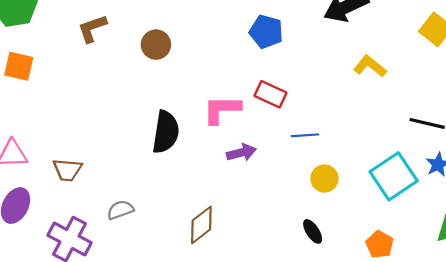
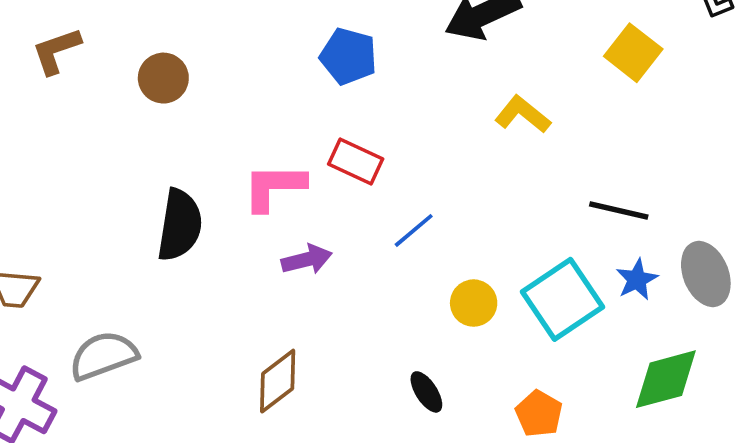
blue line: (305, 135) -> (414, 230), turned -36
yellow circle: (324, 179) -> (474, 303), moved
gray semicircle: (120, 210) -> (103, 356), size x1.5
brown diamond: (201, 225) -> (278, 381), moved

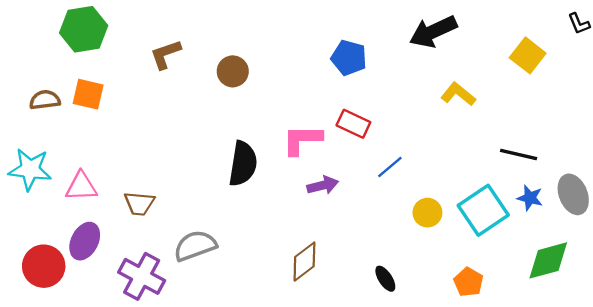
blue star: (637, 279) -> (530, 198), turned -30
black ellipse: (426, 392) -> (385, 279), moved

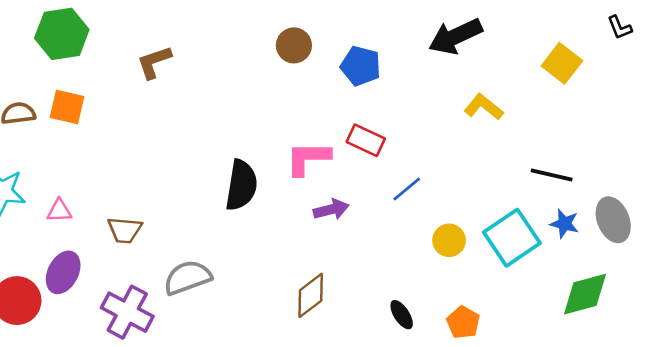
brown circle: (233, 71) -> (294, 45), moved
pink triangle: (81, 186) -> (59, 211), size x0.7
orange pentagon: (468, 282) -> (463, 322), moved

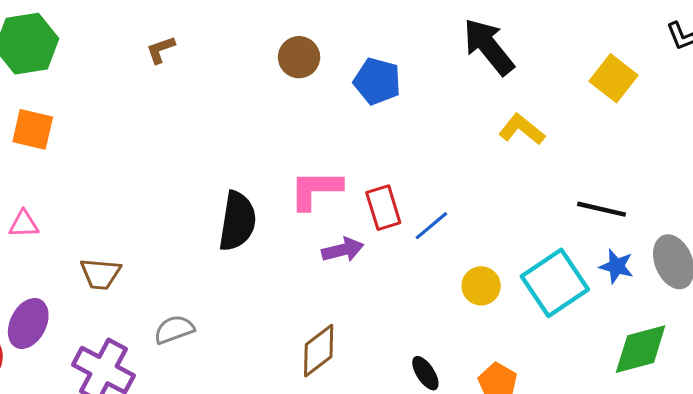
black arrow: (455, 36) -> (489, 47), turned 76
brown L-shape: (154, 62) -> (161, 50), moved, size x0.7
red rectangle: (366, 140) -> (383, 208), moved, turned 48
pink triangle: (59, 211) -> (24, 224), moved
gray semicircle: (187, 277) -> (174, 330), size x0.7

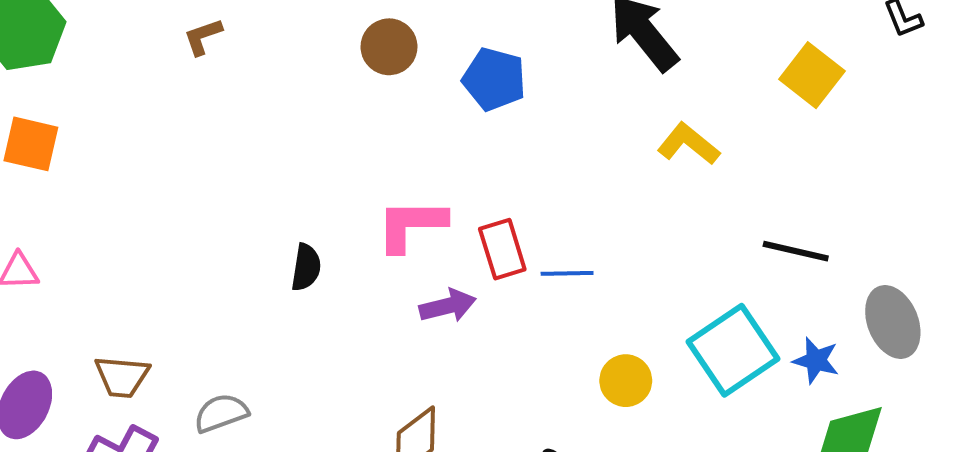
black semicircle: (237, 221) -> (306, 267), size x0.6
blue line: (431, 226) -> (567, 273), turned 39
blue star: (617, 266) -> (816, 360), moved
brown trapezoid: (100, 274) -> (122, 377), moved
yellow circle: (481, 286) -> (626, 381), moved

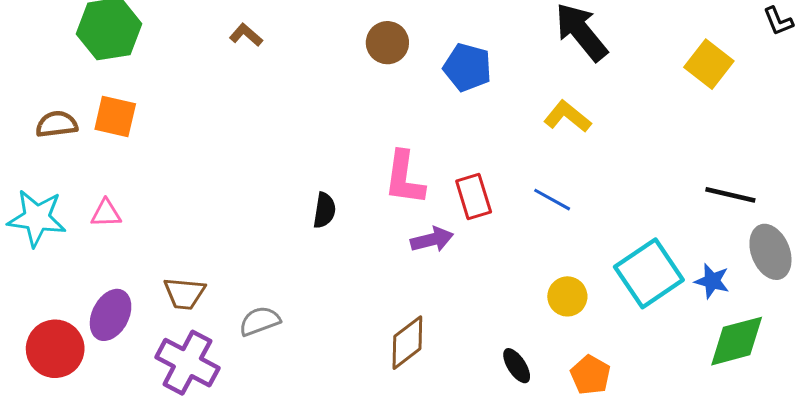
brown L-shape: (203, 37) -> (246, 35), turned 60
yellow L-shape: (688, 144) -> (567, 116), moved
pink L-shape: (411, 225) -> (404, 178), turned -82
black line: (796, 251) -> (730, 195), moved
blue line: (567, 273) -> (552, 200), moved, turned 30

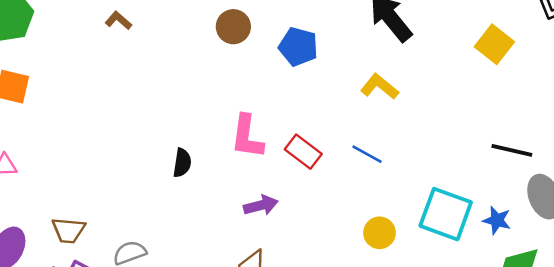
red rectangle: (474, 196) -> (303, 152), turned -36
purple arrow: (432, 240) -> (261, 205), moved
cyan square: (649, 273) -> (446, 214), turned -36

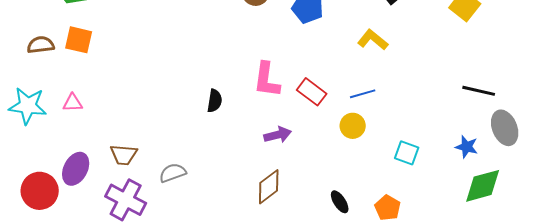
blue line: (367, 154) -> (363, 94), turned -45
cyan square: (446, 214) -> (407, 153), moved, size x0.6
yellow circle: (379, 233) -> (353, 126), moved

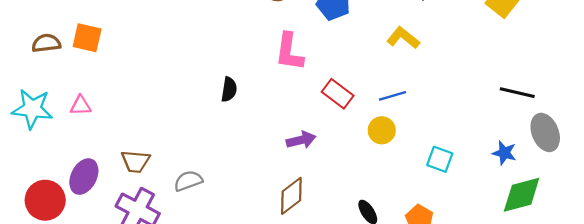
pink L-shape: (267, 80) -> (289, 52), moved
black semicircle: (215, 101) -> (229, 89), moved

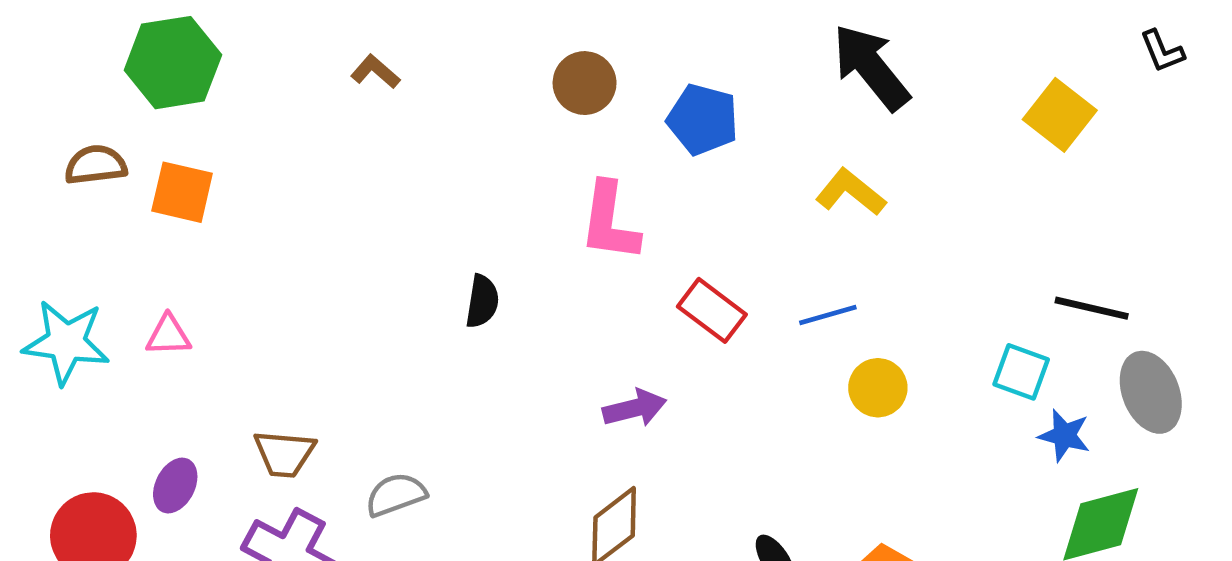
brown semicircle: (46, 43) -> (96, 165), moved
yellow circle: (382, 130) -> (878, 388), moved
cyan square: (440, 159) -> (1021, 372), moved
purple ellipse: (84, 177) -> (175, 486), size x0.7

